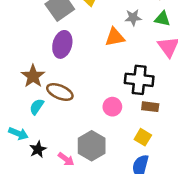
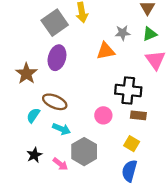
green triangle: (162, 19) -> (150, 34), turned -35
brown star: (33, 76) -> (26, 74), moved
cyan arrow: (18, 134) -> (62, 129), moved

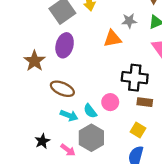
cyan semicircle: (33, 115) -> (90, 111), moved, turned -72

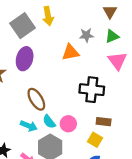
brown ellipse: (62, 89) -> (36, 99), moved, turned 35
pink circle: (110, 102) -> (68, 124), moved
brown rectangle: (145, 102) -> (104, 122), moved

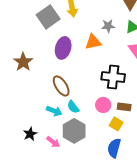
purple ellipse: (25, 59) -> (63, 48), moved
pink circle: (68, 124) -> (103, 105), moved

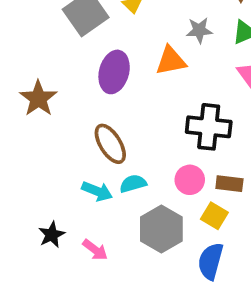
cyan semicircle: (73, 107) -> (133, 184), turned 112
gray hexagon: (74, 131) -> (161, 229), moved

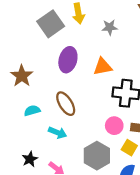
gray star: (199, 30) -> (110, 27), moved
orange triangle: (171, 61) -> (103, 67), moved
cyan semicircle: (133, 184) -> (32, 111), moved

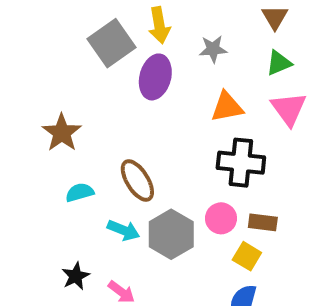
purple ellipse: (68, 60) -> (155, 77), moved
orange triangle: (103, 67) -> (227, 107), moved
gray hexagon: (97, 156) -> (171, 234), moved

